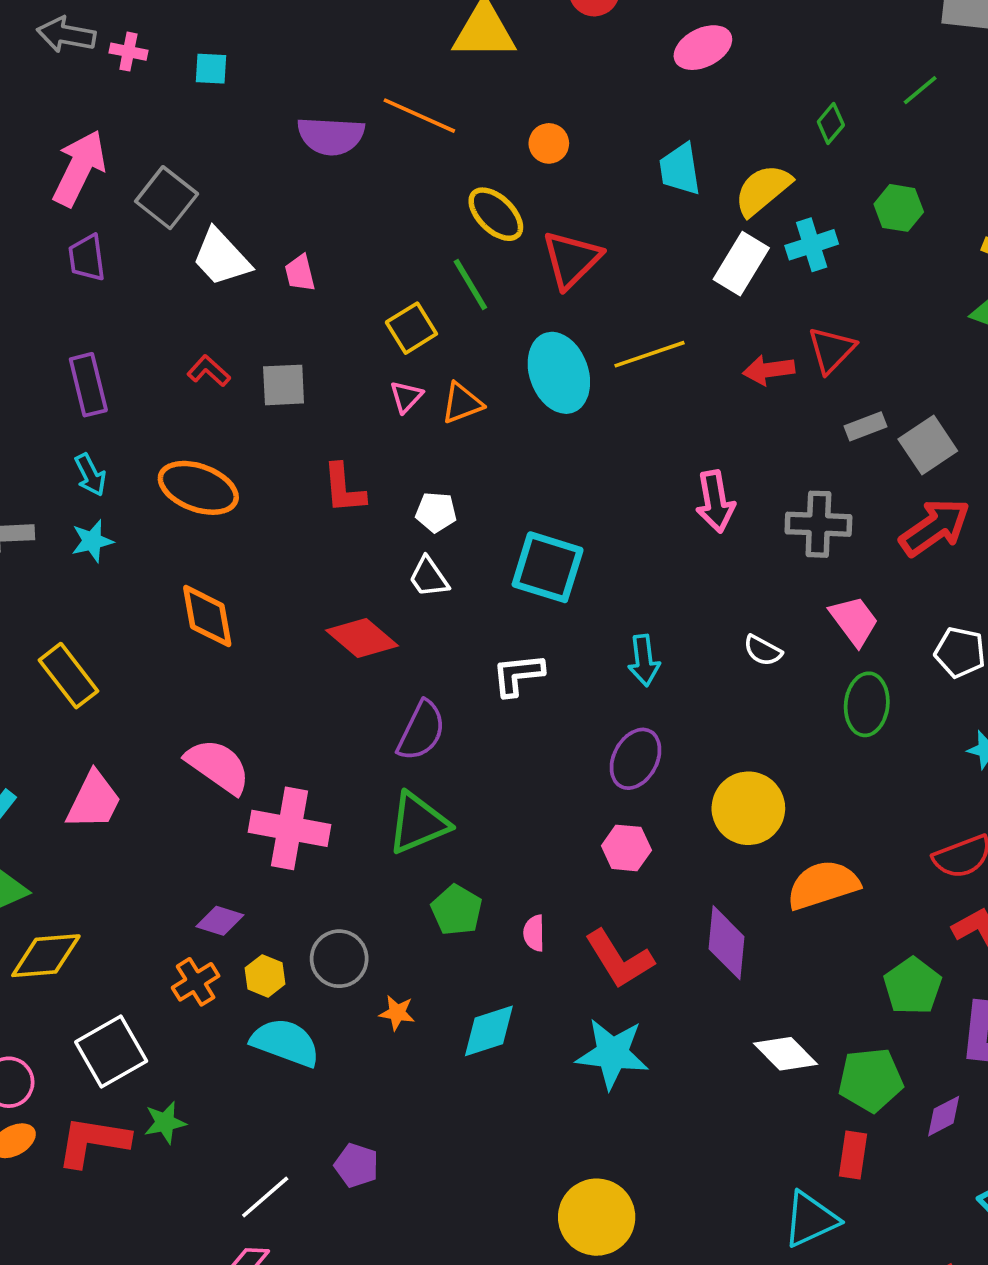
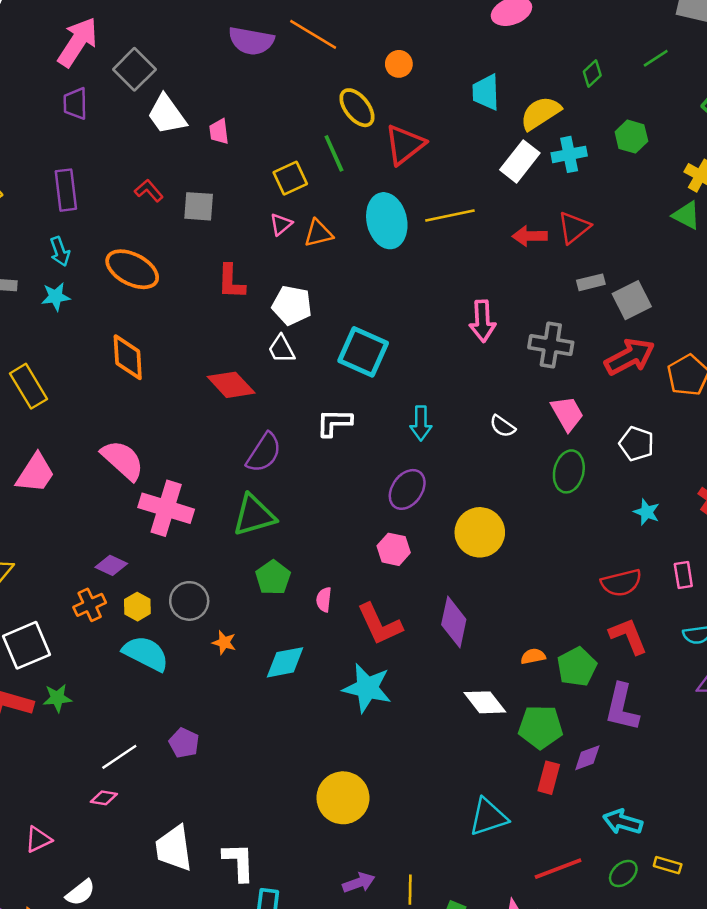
white pentagon: (436, 512) -> (292, 305), size x1.4
orange semicircle: (823, 885) -> (533, 656), moved, size x0.5
red rectangle: (853, 1155) -> (549, 778), moved

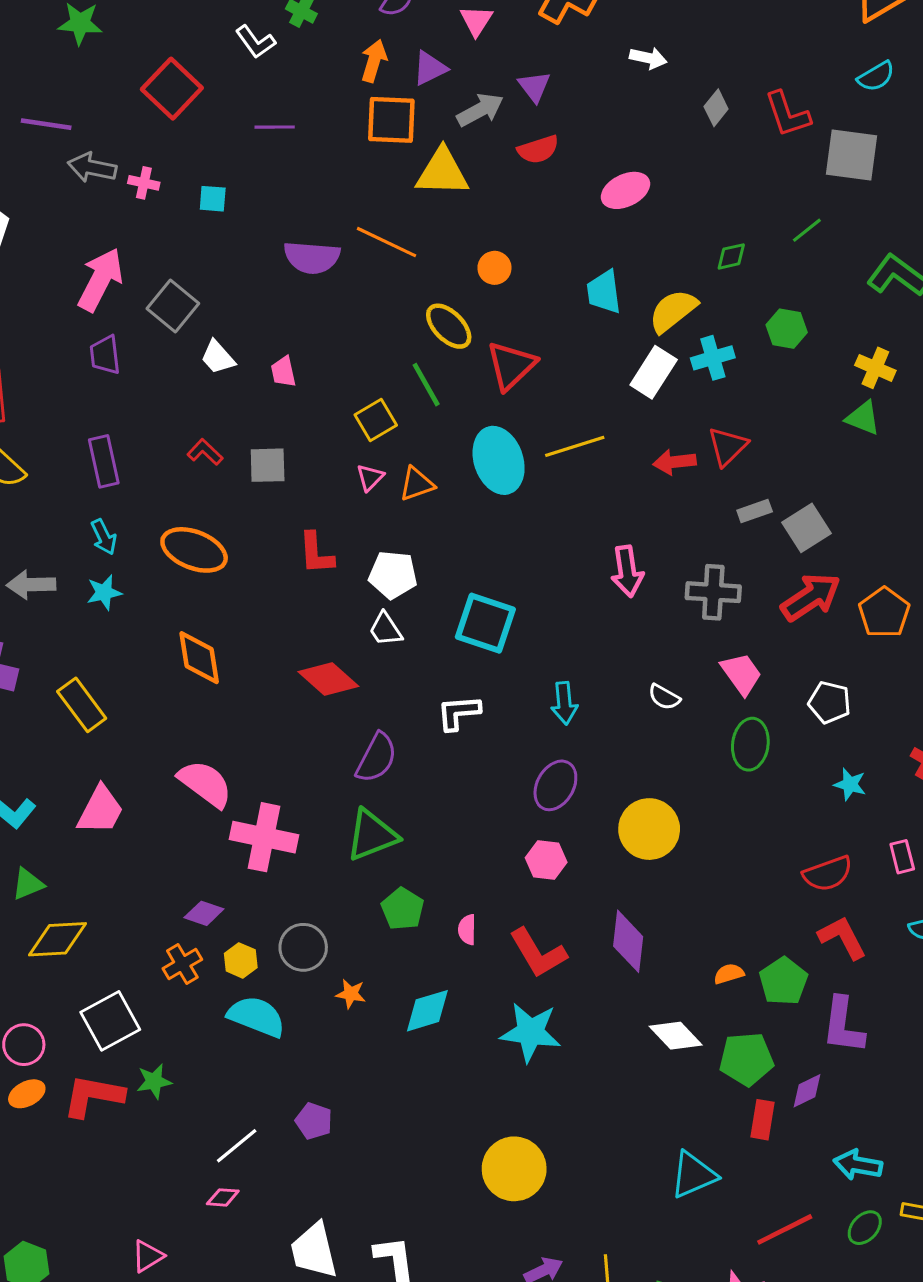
green diamond: (592, 73) -> (731, 256), turned 36
white trapezoid: (167, 115) -> (218, 357), size x0.7

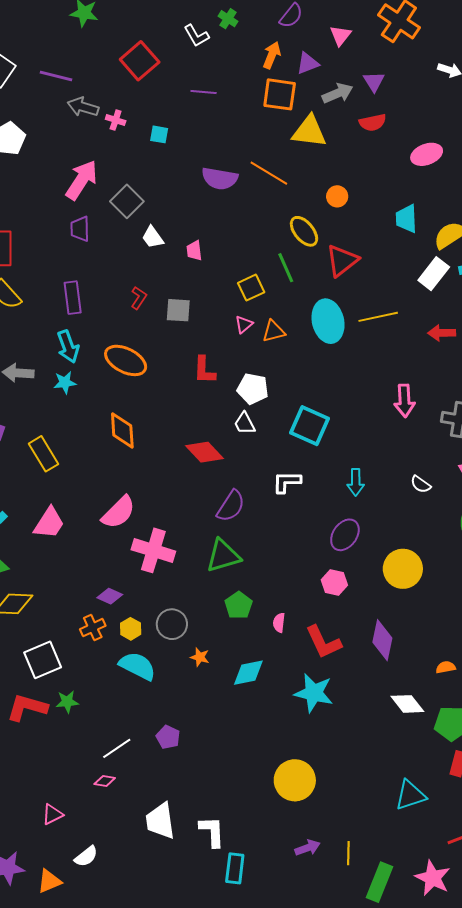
red L-shape: (205, 452) -> (139, 298), turned 75
cyan arrow: (104, 537) -> (68, 347), size x1.4
pink semicircle: (205, 784) -> (119, 512), turned 93

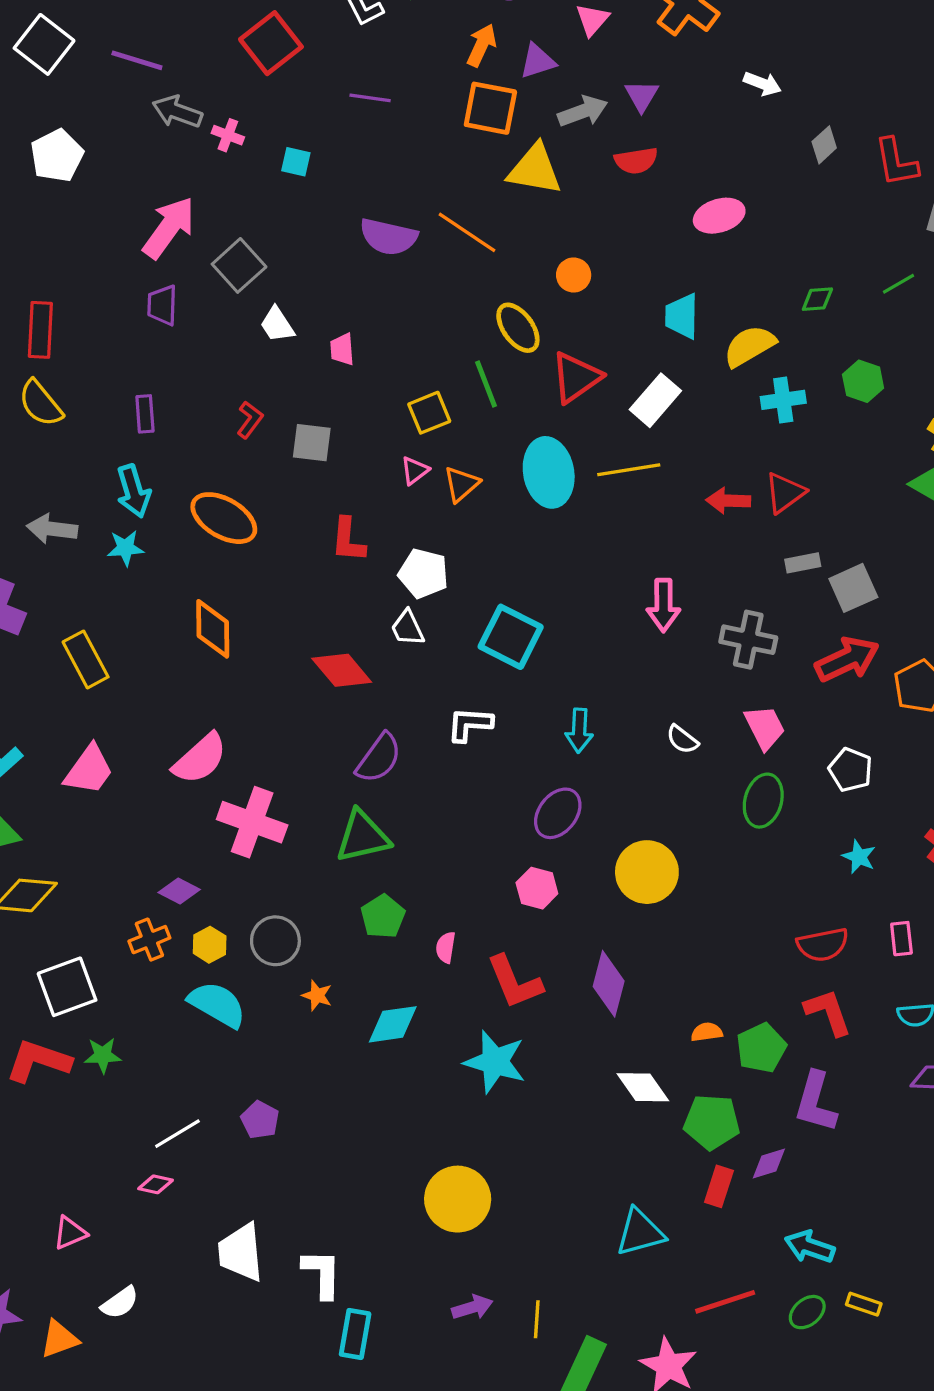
white rectangle: (434, 274) -> (655, 400), moved
purple rectangle: (73, 298) -> (145, 414), size x0.7
orange triangle: (274, 331) -> (461, 484), turned -30

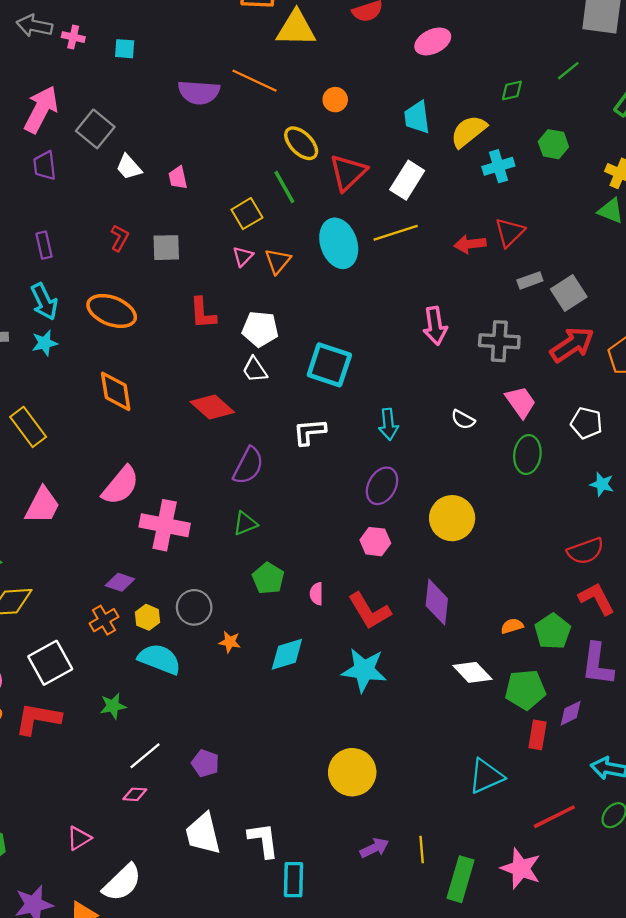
green triangle: (363, 836) -> (245, 523), size x0.6
green star: (103, 1055) -> (113, 706), moved
purple pentagon: (260, 1120) -> (205, 763), moved
white semicircle: (120, 1303) -> (122, 883), size x1.5

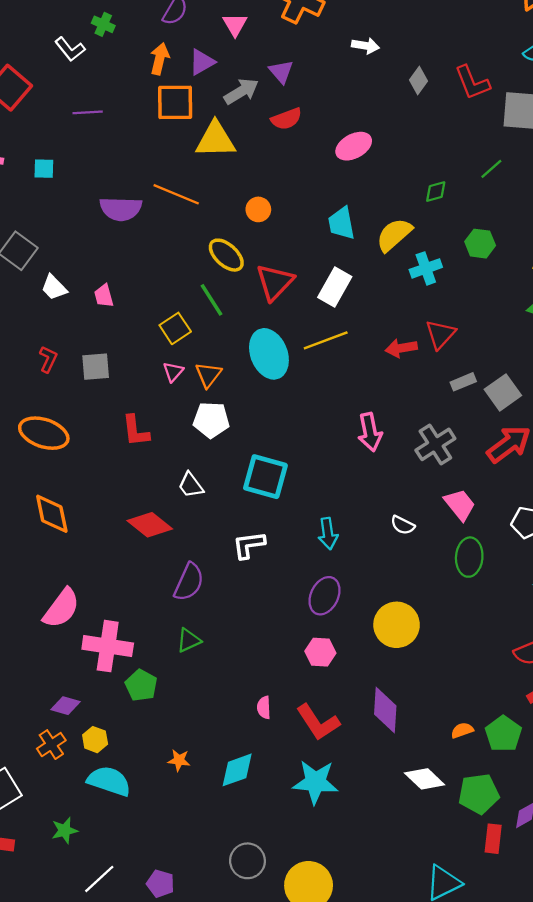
white pentagon: (260, 329) -> (211, 420), moved
gray cross: (499, 341) -> (435, 444), turned -33
green pentagon: (268, 578) -> (141, 685), moved
gray circle: (194, 607) -> (247, 861), moved

